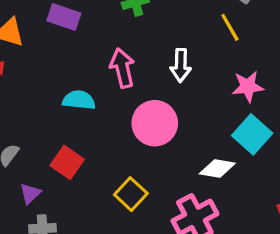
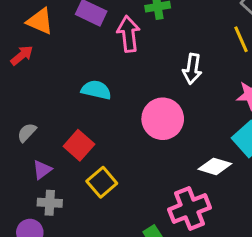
pink arrow: (122, 68) -> (128, 34), moved
yellow square: (131, 194) -> (102, 182), moved

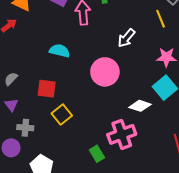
white arrow: (192, 69) -> (126, 38), turned 30
red square: (79, 145) -> (47, 89), turned -36
purple triangle: (42, 170) -> (11, 105), moved, turned -32

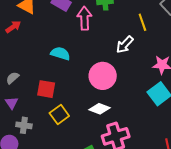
yellow line: (161, 19) -> (142, 22), moved
white diamond: (140, 106) -> (100, 109), moved

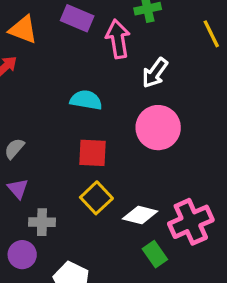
white arrow: (125, 45) -> (155, 73), moved
red square: (46, 89) -> (92, 153), moved
white diamond: (100, 109) -> (140, 215), moved

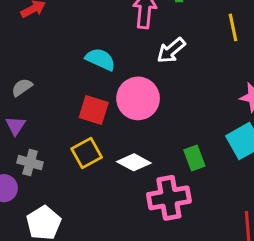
pink circle: (158, 128) -> (138, 98), moved
white diamond: (140, 215) -> (134, 162), moved
green rectangle: (155, 254) -> (194, 158), moved

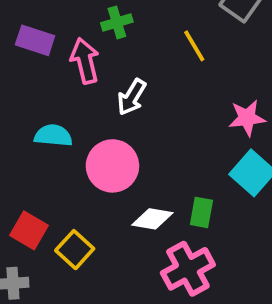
red square: (94, 110) -> (29, 230), moved, turned 32
green rectangle: (194, 158) -> (201, 212), turned 50
white diamond: (134, 162) -> (152, 219), moved

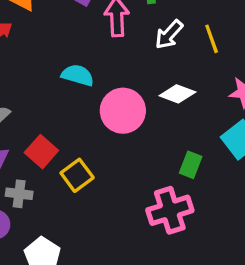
yellow line: (194, 46) -> (212, 39), moved
white arrow: (132, 97) -> (169, 35), moved
white diamond: (152, 219) -> (177, 94), moved

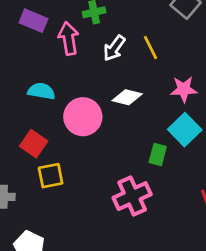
red square: (41, 152) -> (34, 144), moved
green rectangle: (191, 165) -> (158, 155), moved
yellow square: (77, 175) -> (51, 176), turned 32

